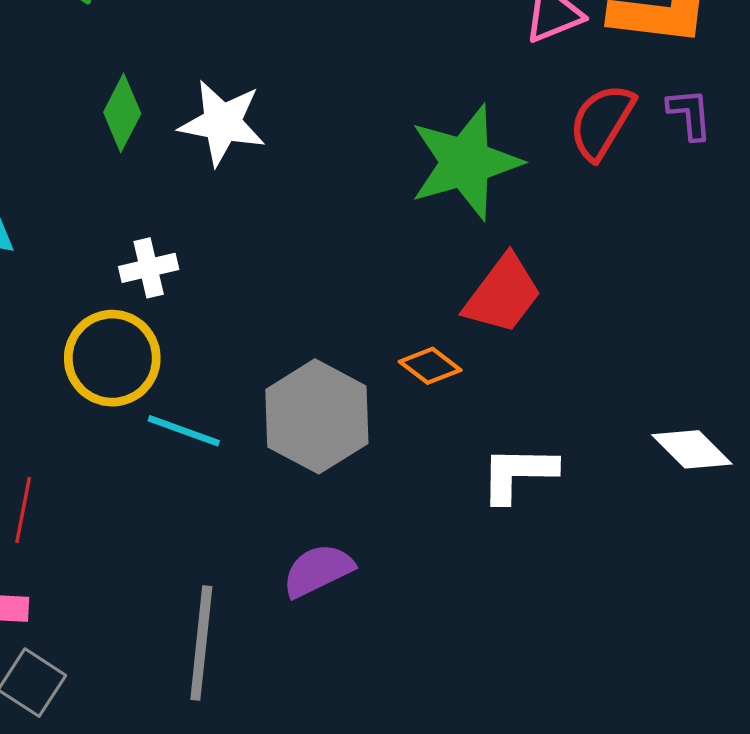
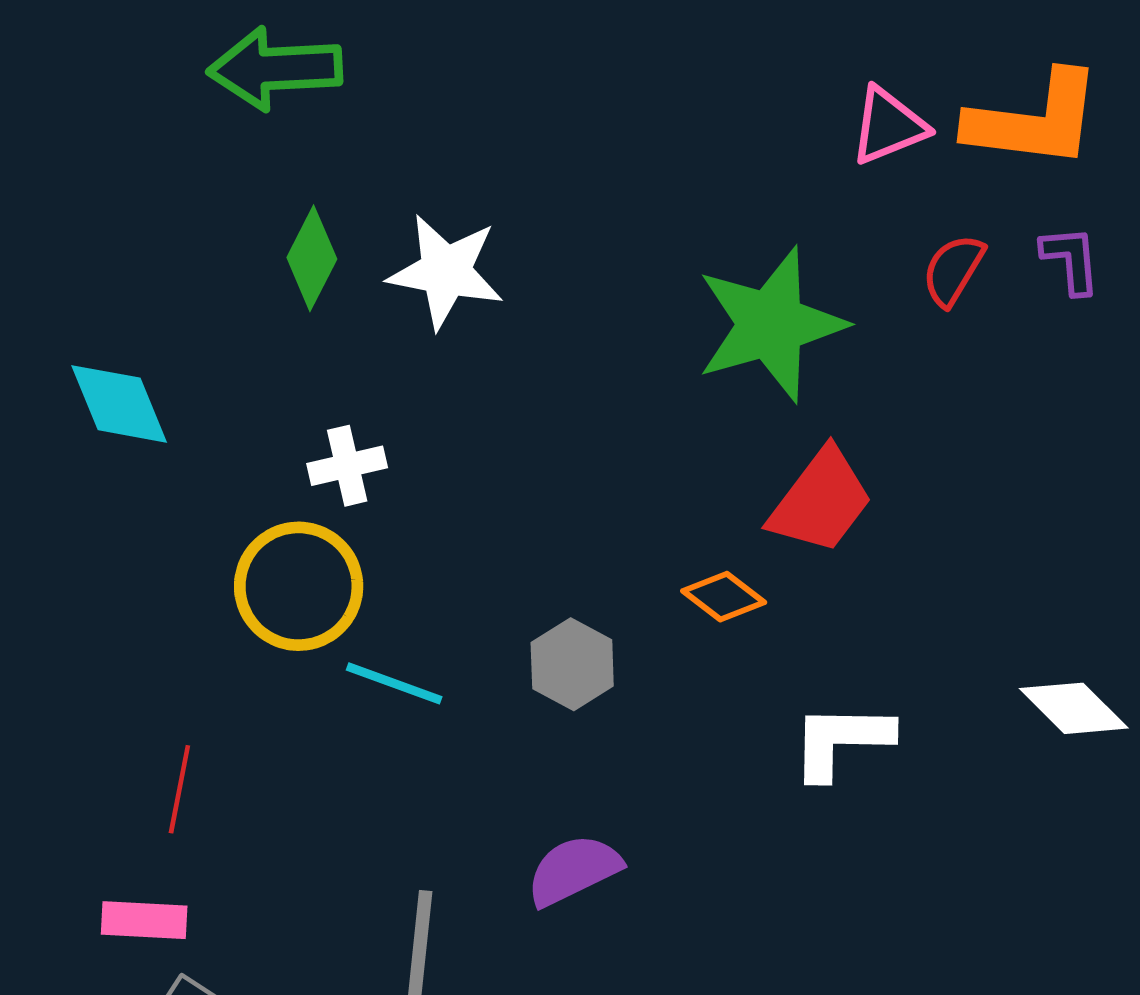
red semicircle: (602, 122) -> (953, 270), size x0.7
gray hexagon: (317, 416) -> (572, 664), size x0.6

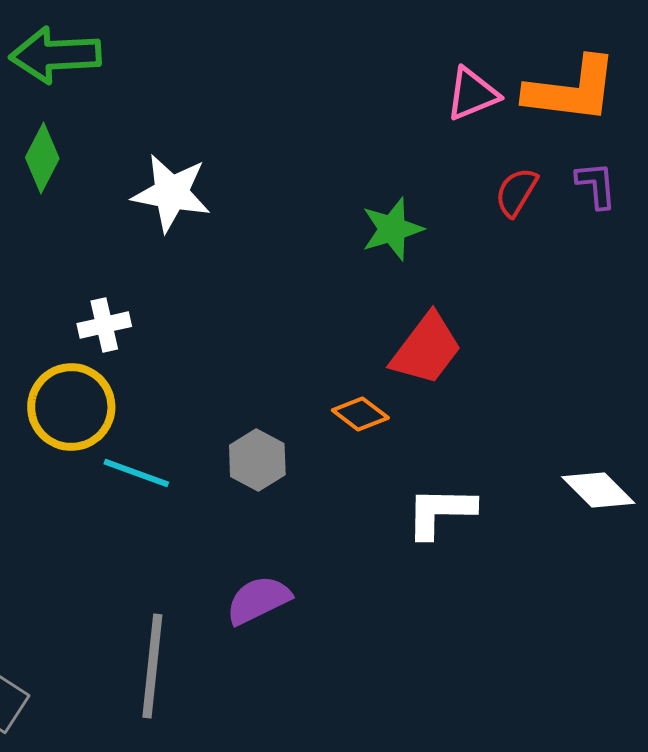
green diamond: (312, 258) -> (42, 158), moved
green star: (771, 324) -> (392, 229), size x0.6

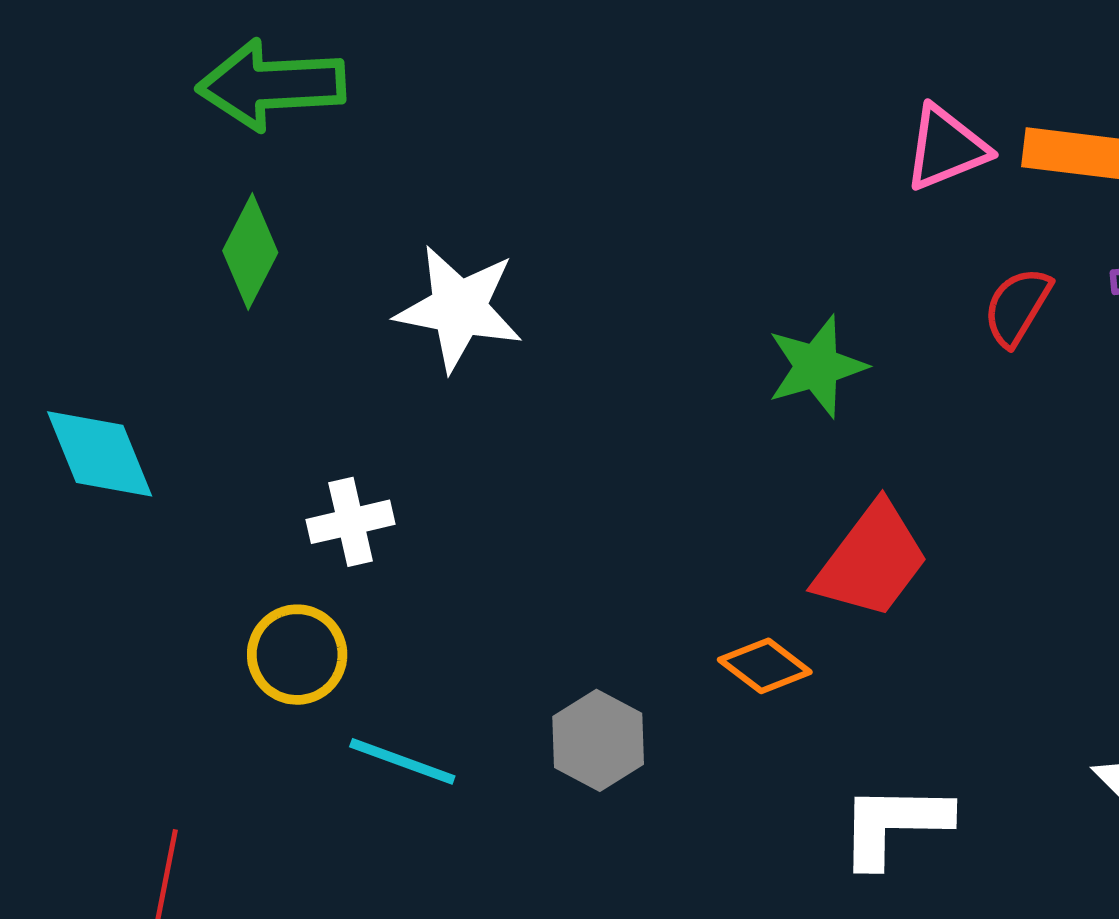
yellow circle: (71, 407) -> (297, 655), size x0.7

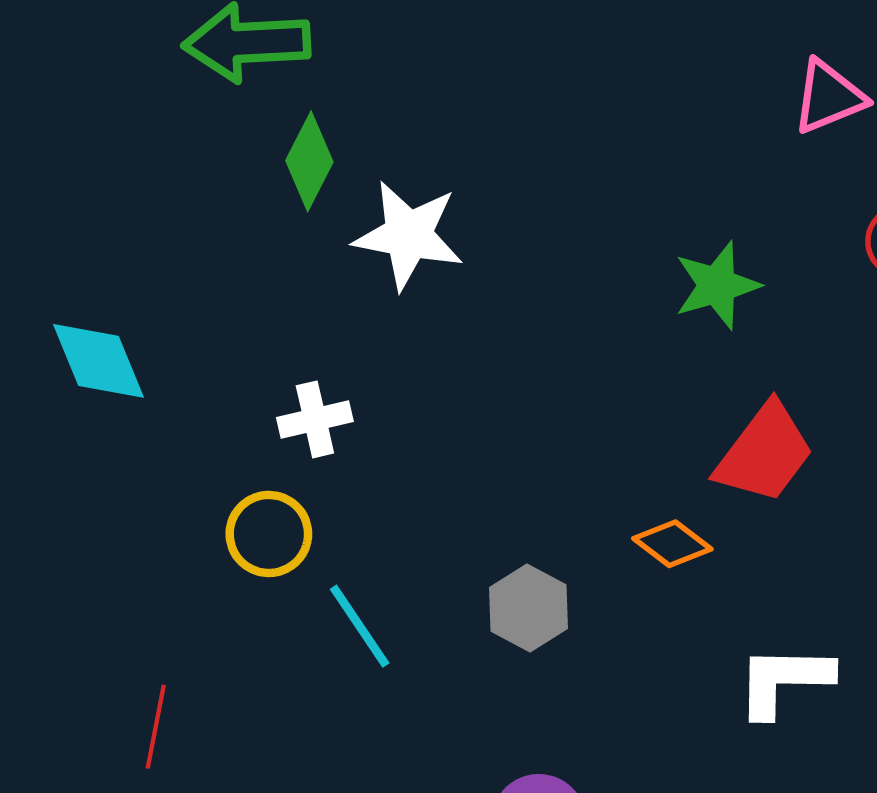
green diamond: (250, 252) -> (309, 161), moved
cyan line: (402, 761) -> (360, 626), turned 36

